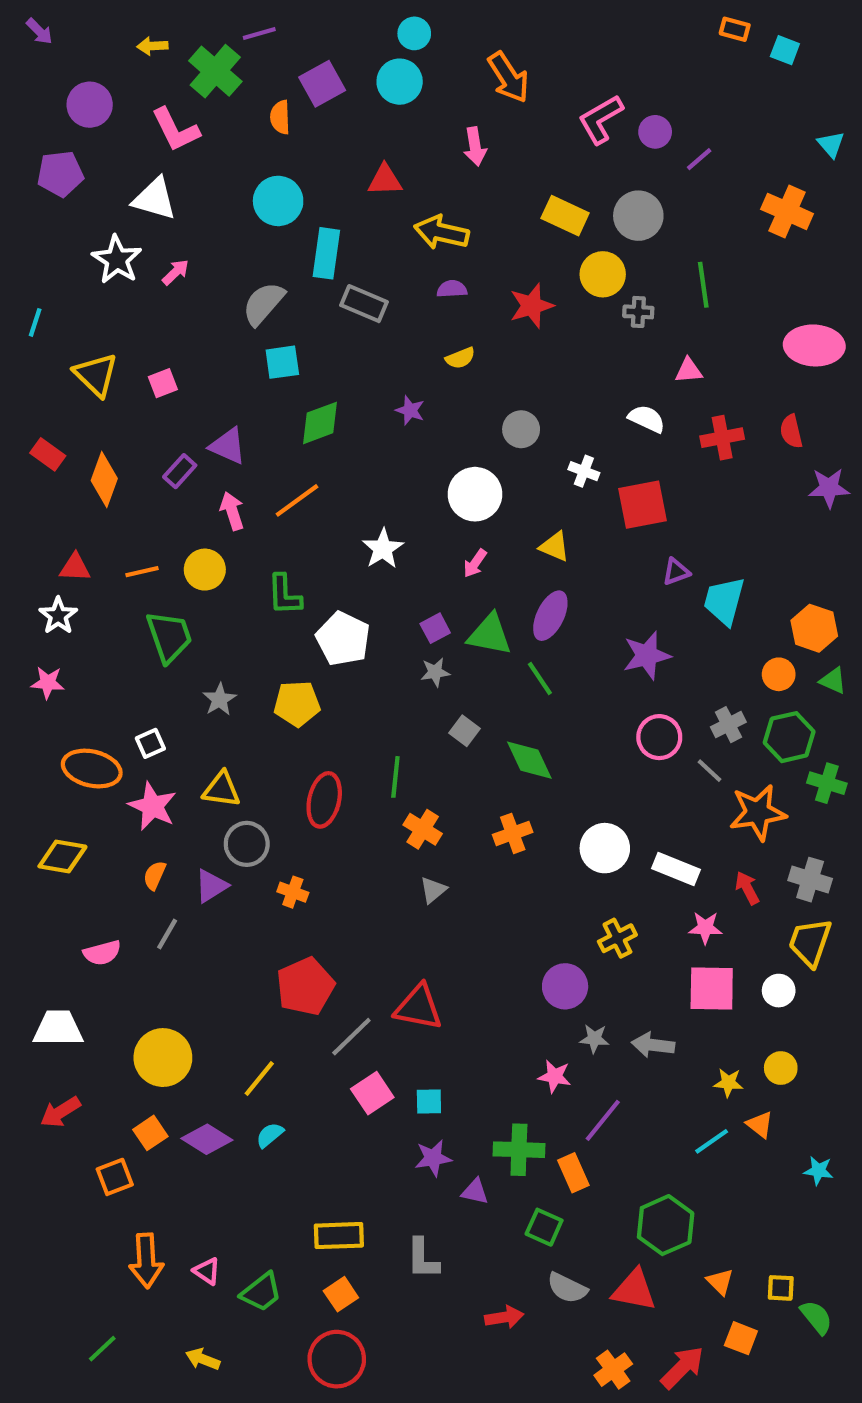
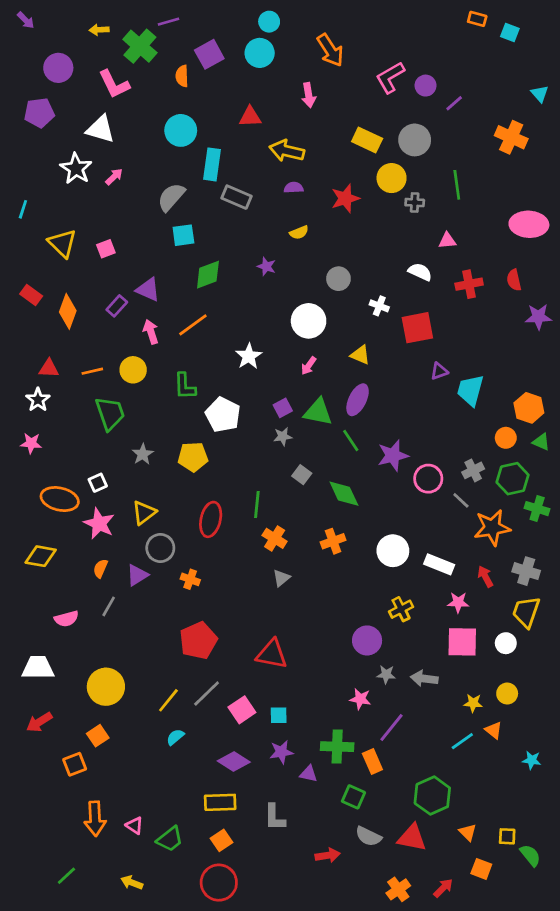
purple star: (647, 655) -> (393, 456), moved
yellow triangle: (222, 789) -> (144, 513), turned -45
gray line: (351, 1037) -> (207, 694), moved
purple diamond: (207, 1139) -> (234, 762), moved
red arrow: (682, 1367) -> (443, 888), size x0.7

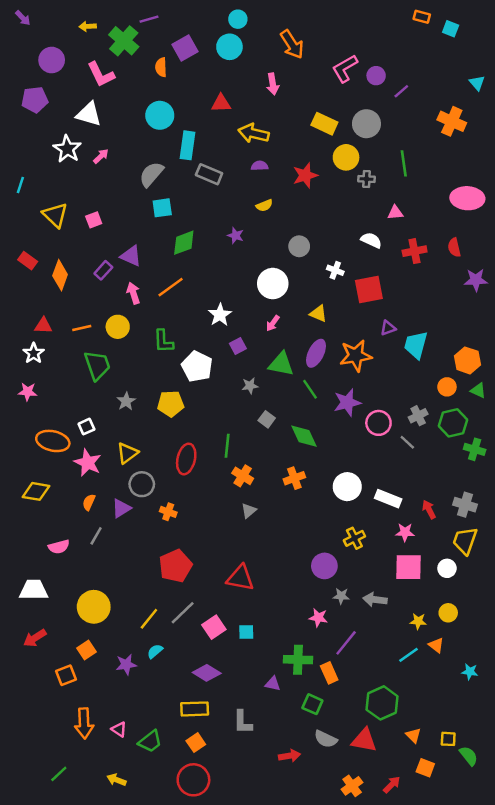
purple square: (283, 408) -> (238, 346), moved
orange star: (492, 528) -> (356, 356), moved
purple star: (281, 752) -> (126, 664), moved

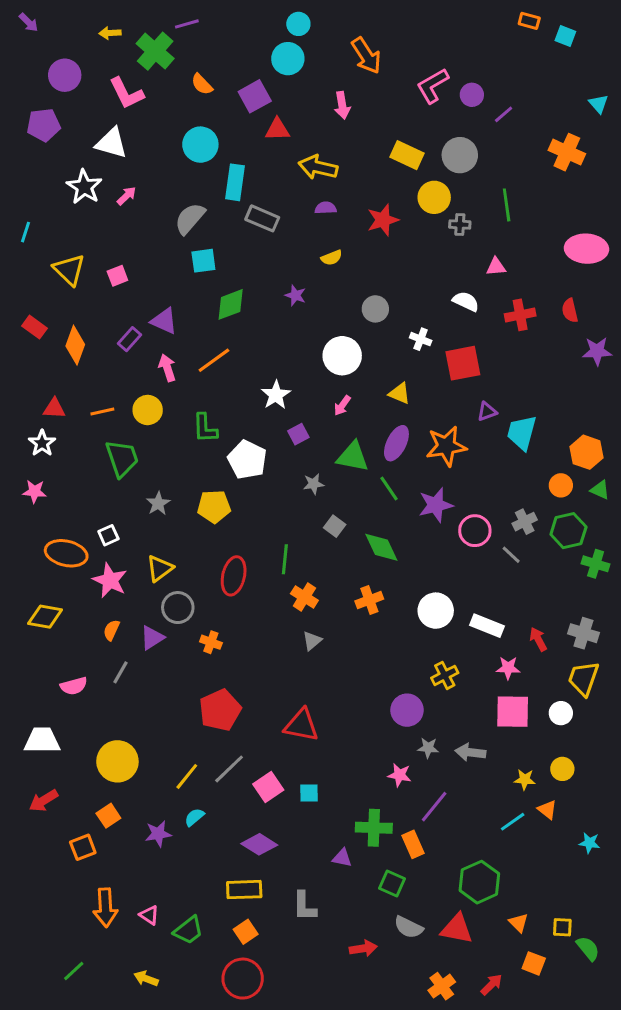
purple square: (185, 48) -> (255, 96), moved
orange semicircle: (161, 67) -> (202, 84), turned -42

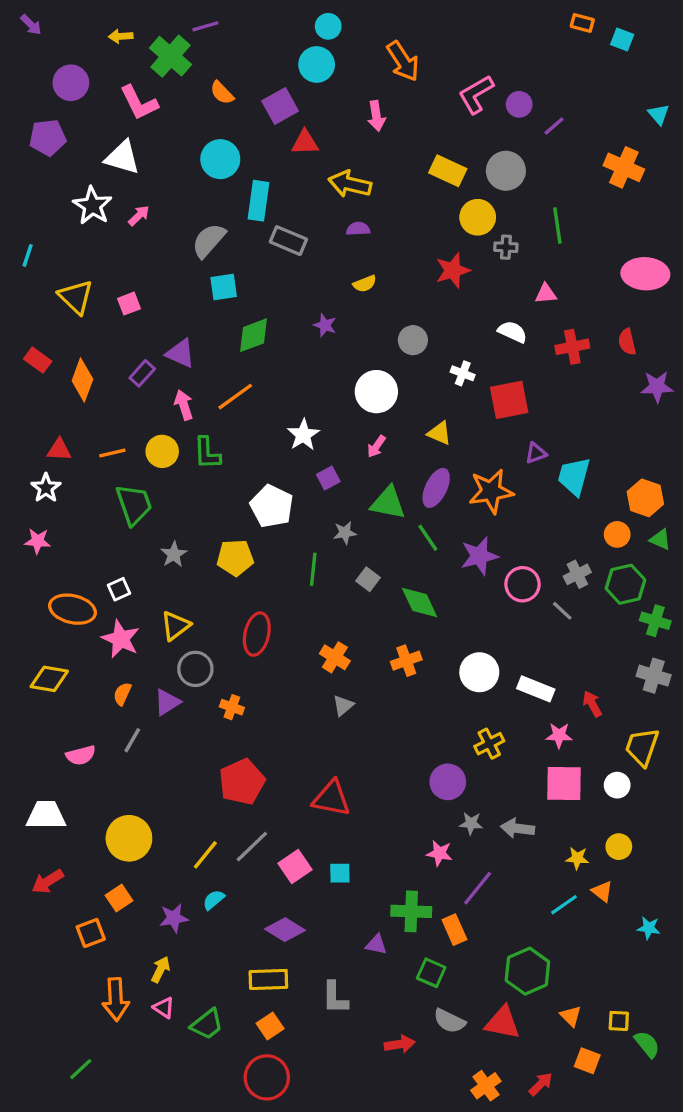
red star: (383, 220) -> (453, 270), moved
green L-shape: (205, 428) -> (207, 453), moved
green line: (285, 559) -> (313, 569), moved
gray cross: (583, 633) -> (654, 676), moved
yellow arrow: (146, 979) -> (161, 969), moved, turned 95

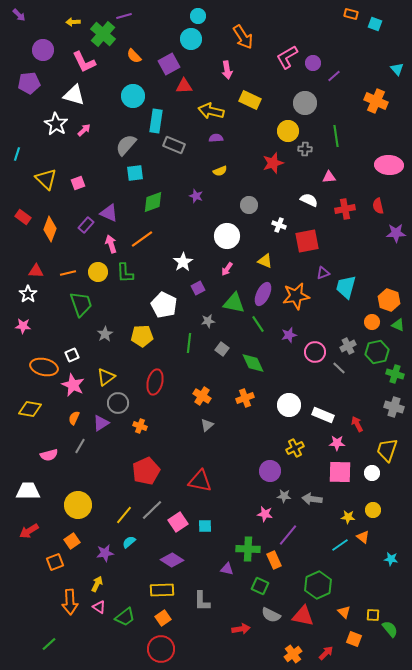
yellow rectangle: (448, 171) -> (250, 100), moved
purple star: (479, 556) -> (289, 335), size x0.7

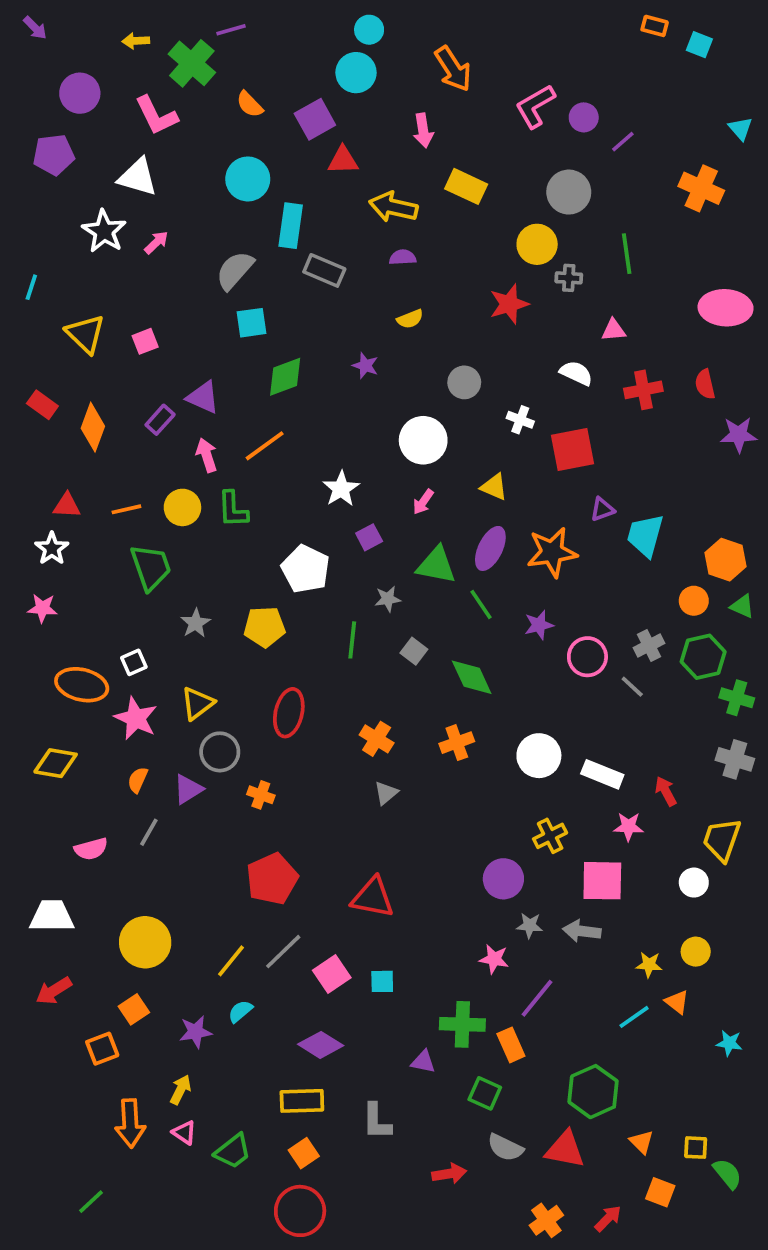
pink square: (340, 472) -> (602, 881), moved

